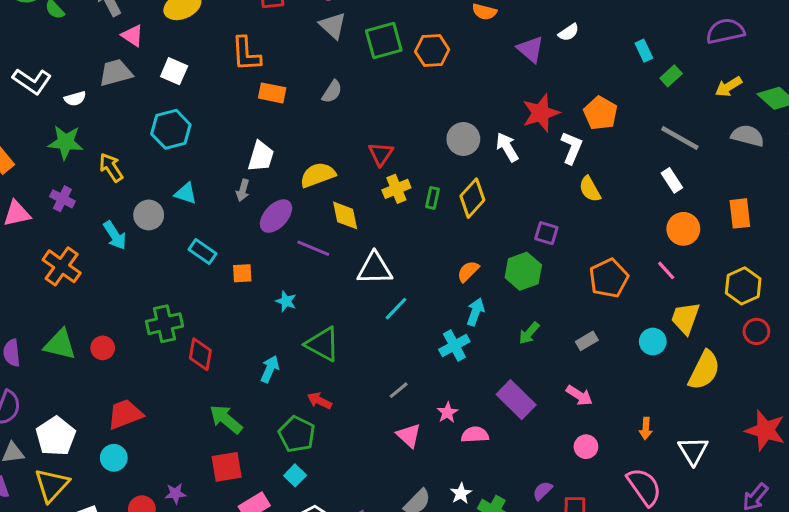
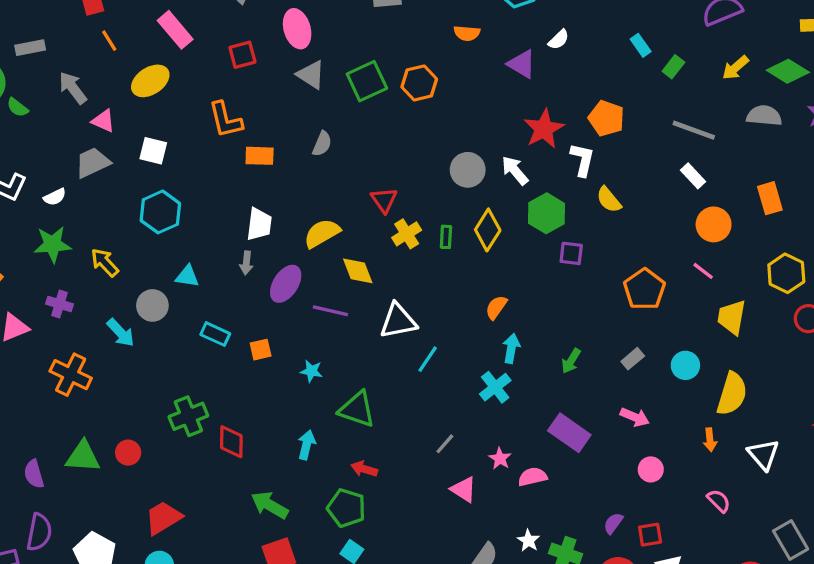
green hexagon: (523, 271) -> (546, 213), moved
cyan circle: (653, 342) -> (685, 365), moved
yellow semicircle: (704, 370) -> (732, 394), moved
pink semicircle: (644, 487) -> (719, 501), size x0.6

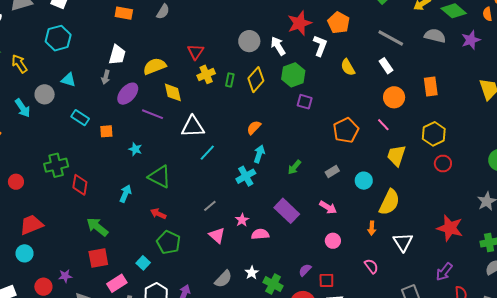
yellow semicircle: (609, 200) -> (348, 67), moved
green pentagon: (346, 508) -> (168, 242), moved

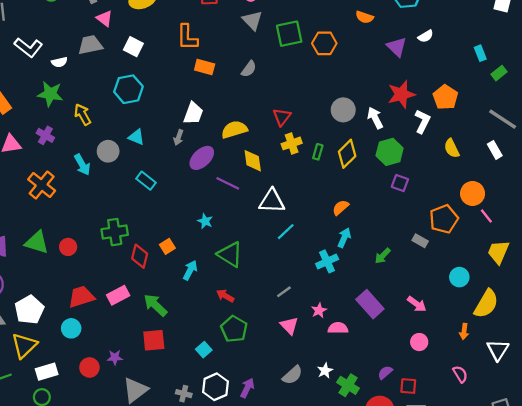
orange circle: (394, 97) -> (473, 193), moved
orange square: (106, 131) -> (167, 246), moved, turned -32
gray rectangle: (332, 172) -> (420, 241), moved, turned 56
pink rectangle: (117, 283) -> (118, 295), moved

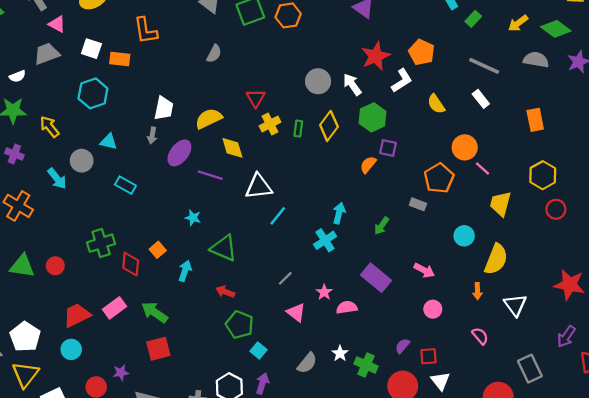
orange rectangle: (205, 67) -> (120, 59), moved
white L-shape: (423, 121) -> (402, 81), turned 40
orange semicircle: (341, 208) -> (368, 165), moved
cyan square: (204, 350) -> (259, 350), moved

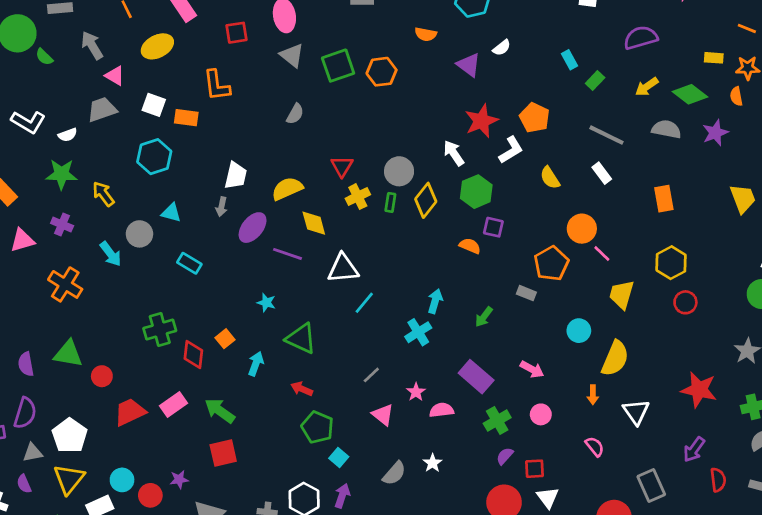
gray circle: (318, 81) -> (399, 171), moved
orange semicircle: (368, 165) -> (470, 246), turned 72
red circle: (55, 266) -> (102, 376), moved
cyan circle: (71, 349) -> (122, 480), moved
green cross: (366, 365) -> (497, 421), moved, turned 35

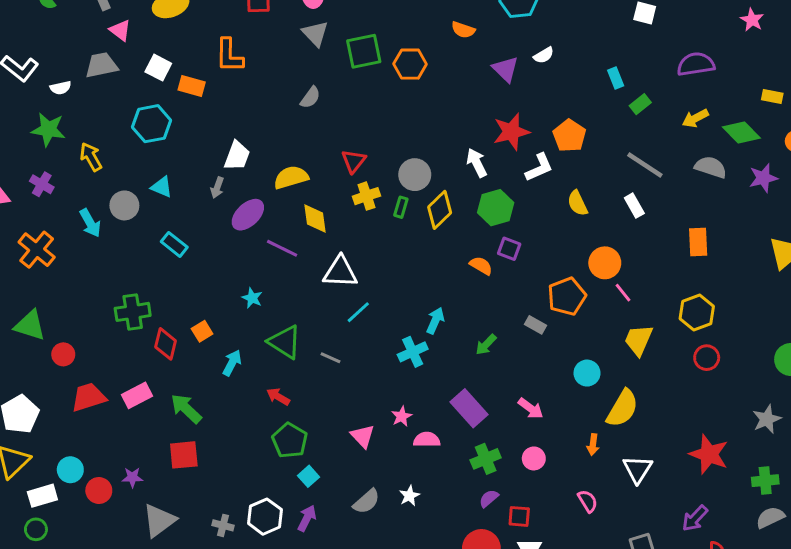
gray line: (371, 375) -> (331, 358), moved, turned 60

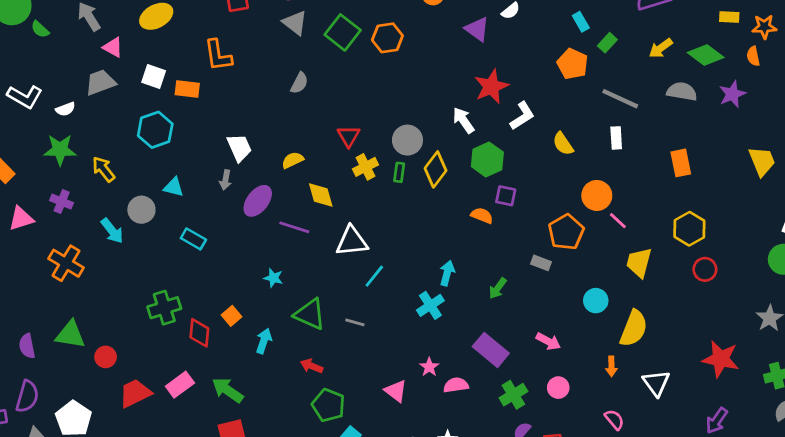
green square: (364, 51) -> (343, 32), turned -32
orange pentagon: (569, 136) -> (573, 64), moved
white trapezoid: (237, 156) -> (239, 148), turned -36
yellow semicircle: (291, 177) -> (293, 160), size x0.7
white rectangle: (634, 206) -> (616, 138), turned 35

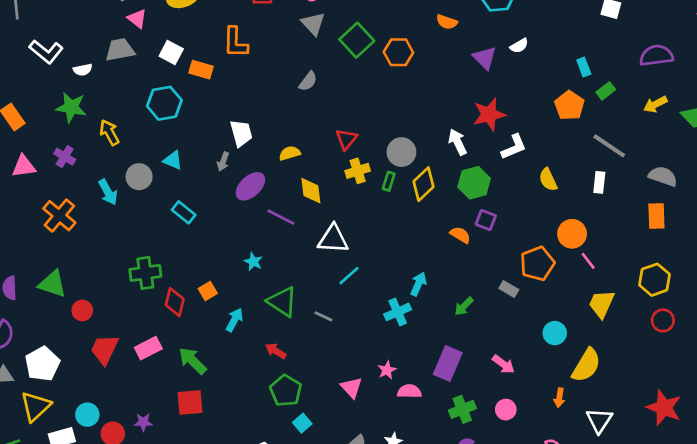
gray semicircle: (682, 92) -> (663, 176), moved
purple rectangle: (491, 350) -> (448, 364), turned 64
red trapezoid: (135, 393) -> (105, 349), turned -48

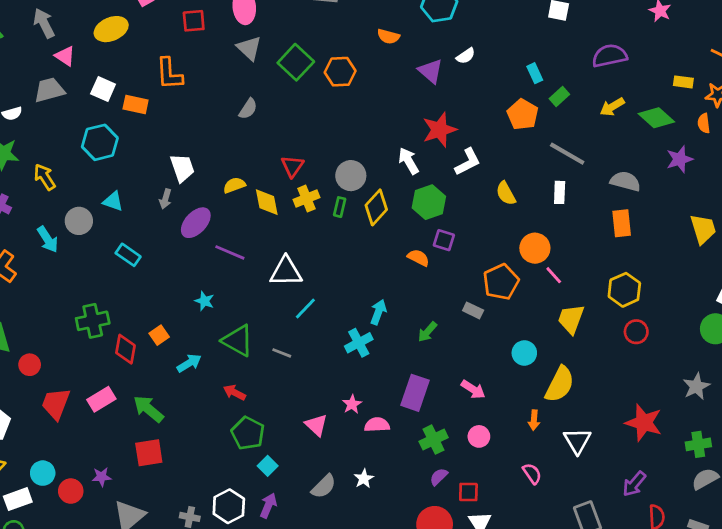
yellow diamond: (311, 191) -> (267, 202), moved
cyan arrow: (234, 320) -> (189, 363), turned 35

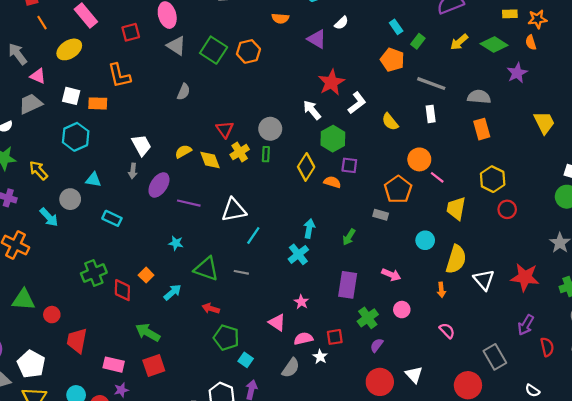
yellow diamond: (376, 207) -> (306, 167), moved
pink rectangle: (101, 399) -> (114, 365), moved, turned 54
pink semicircle: (377, 425) -> (303, 339), moved
white triangle: (577, 441) -> (484, 280), moved
red square: (468, 492) -> (335, 337), moved

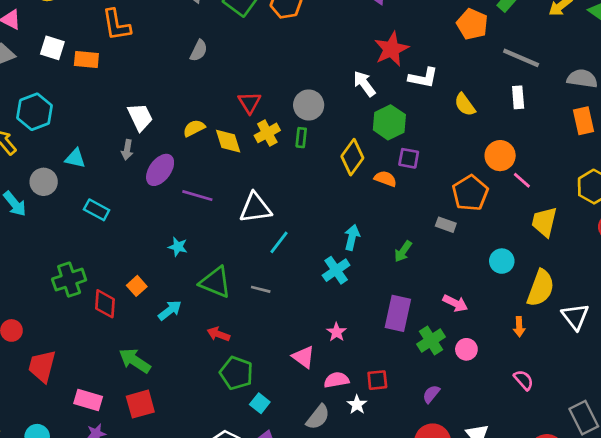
white L-shape: (357, 103) -> (423, 78), turned 45
cyan hexagon: (76, 137) -> (35, 112), moved
green cross: (368, 318) -> (431, 341), moved

